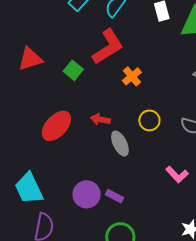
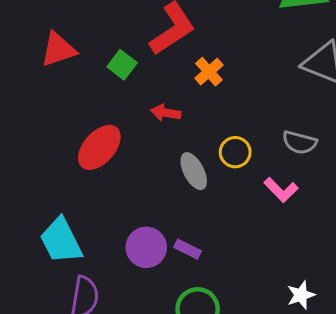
red arrow: (100, 119) -> (166, 113), moved
yellow circle: (149, 120) -> (235, 152), moved
pink L-shape: (177, 175) -> (281, 190), moved

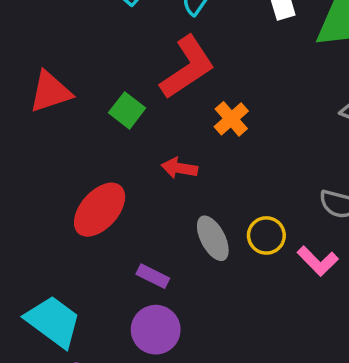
yellow circle: (235, 152) -> (266, 235), moved
cyan trapezoid: (61, 241) -> (53, 321), turned 153
purple rectangle: (188, 249) -> (153, 276), moved

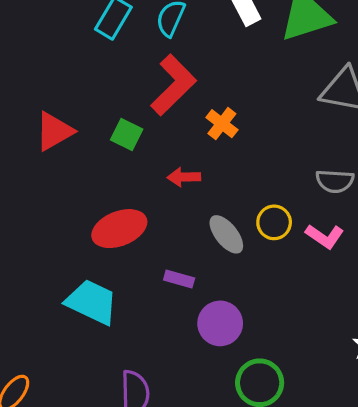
red ellipse: (100, 210) -> (119, 229), turned 38
cyan trapezoid: (53, 321) -> (92, 302), moved
purple circle: (156, 330) -> (220, 323), moved

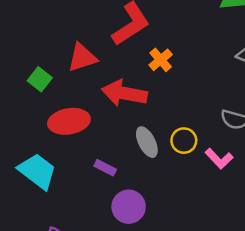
red triangle: (54, 131) -> (82, 57), moved
green square: (127, 134) -> (40, 79), moved
red arrow: (184, 177) -> (124, 93), size x1.8

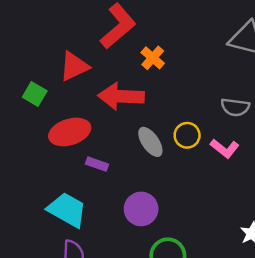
purple rectangle: (105, 168) -> (97, 164), moved
cyan trapezoid: (37, 171) -> (67, 210), moved

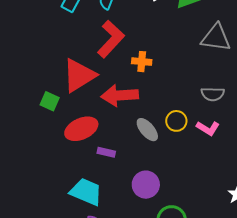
orange cross: (153, 58) -> (142, 62), turned -30
red triangle: (74, 66) -> (79, 75), size x1.4

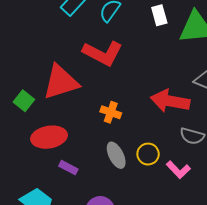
red L-shape: (111, 39) -> (103, 53), turned 60
orange cross: (142, 62) -> (111, 112), moved
red arrow: (120, 95) -> (170, 101), moved

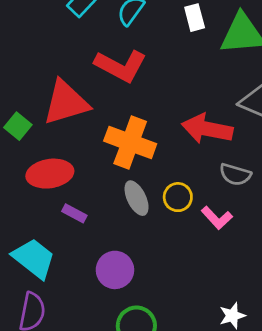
orange cross: (111, 112) -> (130, 142), size x1.8

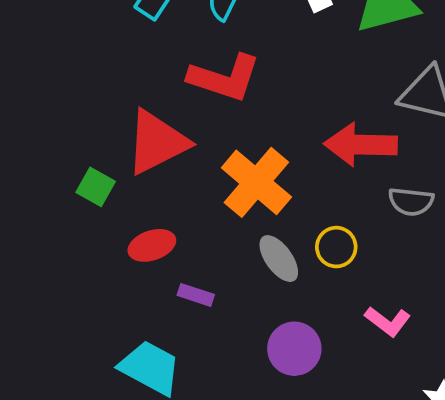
orange cross: (130, 142) -> (256, 182), turned 30
red ellipse: (50, 174) -> (152, 245), size x0.7
pink L-shape: (217, 218) -> (388, 321), moved
purple circle: (115, 270) -> (294, 349), moved

